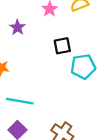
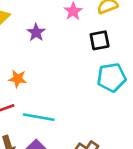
black square: (62, 46) -> (100, 40), moved

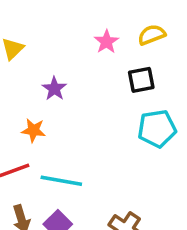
purple star: (36, 32) -> (54, 89), moved

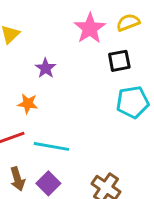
pink star: (106, 42) -> (90, 28), size x1.5

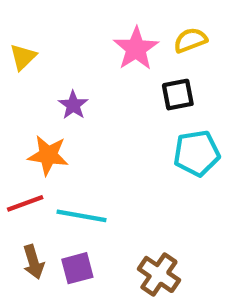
orange star: (28, 104) -> (48, 155), size x1.4
purple square: (48, 183) -> (77, 268), turned 30

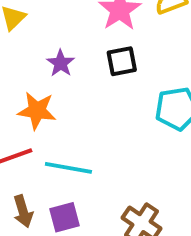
black square: (178, 95) -> (122, 61), moved

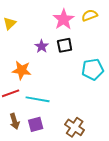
purple star: (61, 63) -> (42, 46), moved

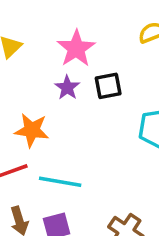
pink star: (64, 19) -> (76, 48), moved

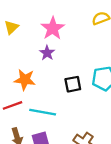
black square: (108, 86) -> (73, 84), moved

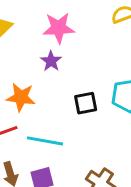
pink star: (53, 28) -> (59, 28), turned 30

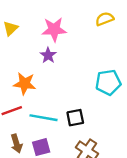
black square: (86, 103) -> (75, 118), moved

